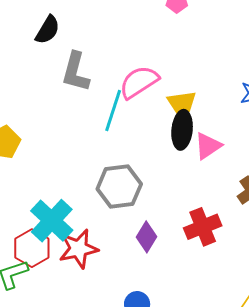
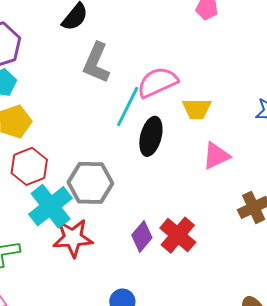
black ellipse: (182, 130) -> (151, 136), moved
gray hexagon: (119, 186) -> (90, 183), moved
red cross: (203, 227) -> (178, 235), moved, turned -36
red hexagon: (32, 248) -> (29, 166), moved

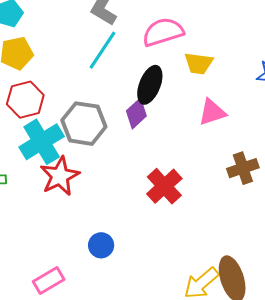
cyan line: (128, 107) -> (103, 50), moved
purple diamond: (142, 236) -> (136, 113), moved
red star: (73, 238) -> (60, 176), turned -30

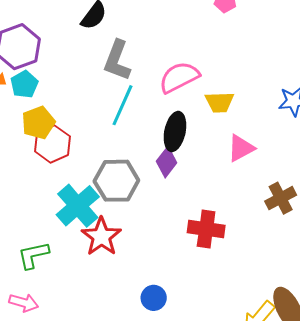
red hexagon: (25, 100) -> (52, 144), moved
red cross: (164, 186) -> (206, 229), turned -30

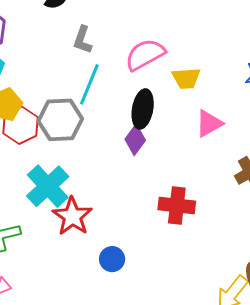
gray L-shape: (117, 60) -> (83, 40), size x0.7
gray hexagon: (116, 181) -> (60, 120), moved
blue circle: (154, 298) -> (112, 259), moved

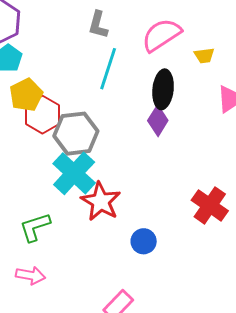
yellow trapezoid: (186, 78) -> (204, 55), size x0.7
gray hexagon: (60, 120) -> (76, 134), moved
red cross: (177, 205) -> (210, 205), moved, turned 33

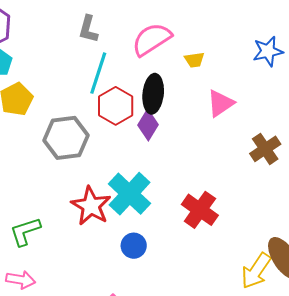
red hexagon: (42, 115) -> (116, 106), moved
cyan cross: (74, 173) -> (129, 194), moved

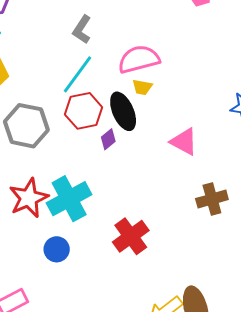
yellow trapezoid: (194, 60) -> (142, 87), moved
black ellipse: (153, 94) -> (123, 111), turned -48
pink triangle: (220, 103) -> (184, 142), turned 44
purple diamond: (148, 125) -> (108, 139), size x0.7

